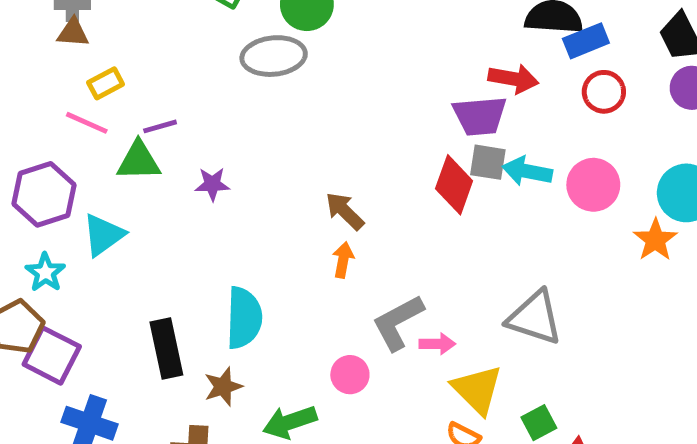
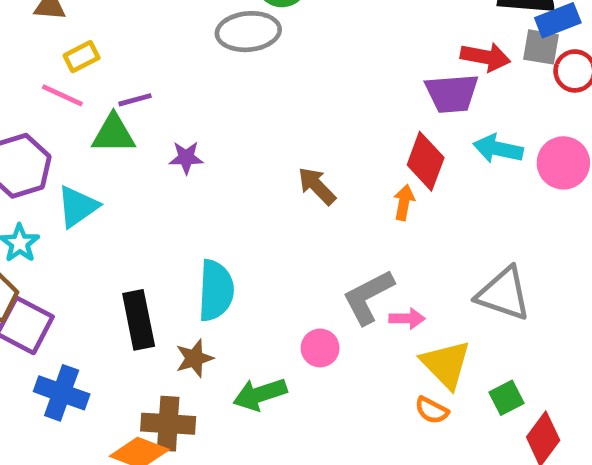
gray square: (488, 162) -> (541, 47), moved
orange arrow: (343, 260) -> (404, 202), moved

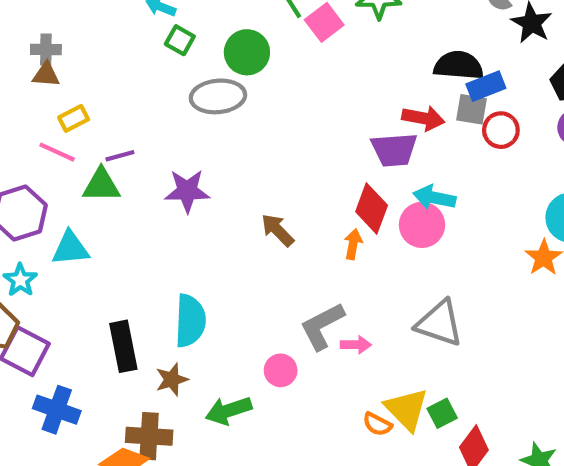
purple star: (186, 158) -> (187, 191), moved, size x1.5
pink circle: (563, 163) -> (422, 225), moved
cyan triangle: (78, 207) -> (70, 248), turned 30
yellow triangle: (446, 364) -> (407, 409), moved

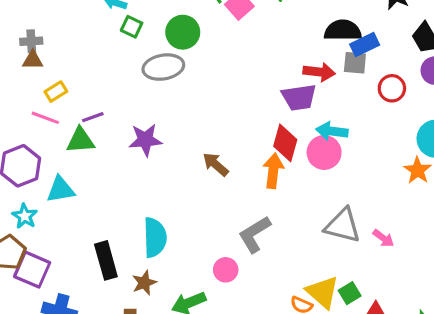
red circle: (501, 130) -> (392, 88), moved
orange arrow: (353, 244) -> (273, 171), size x1.5
pink arrow: (356, 345) -> (383, 238), moved, turned 40

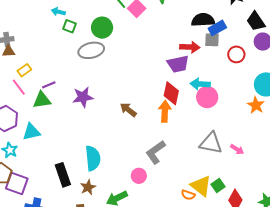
pink line: (45, 118) -> (19, 87), turned 36
pink circle: (324, 152) -> (207, 97), moved

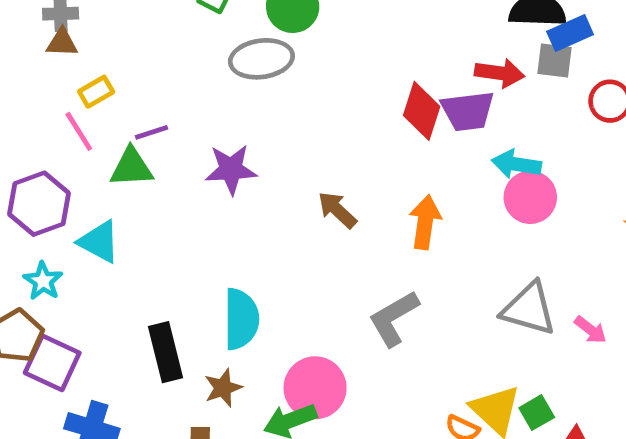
red diamond: (171, 93) -> (422, 111), moved
cyan triangle: (31, 132) -> (99, 242), turned 36
pink circle: (139, 176) -> (315, 388), moved, size x1.6

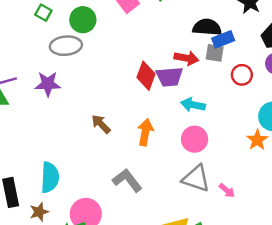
purple star: (231, 169) -> (48, 84), moved
pink circle: (530, 197) -> (195, 139), moved
gray L-shape: (394, 318) -> (127, 180), turned 80

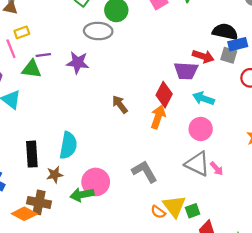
red diamond: (146, 76) -> (164, 95), moved
gray L-shape: (127, 180) -> (144, 172), moved
pink arrow: (227, 191) -> (217, 169), moved

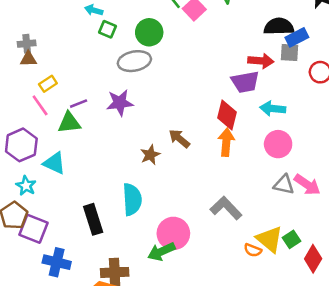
gray triangle: (197, 164) -> (284, 185), size x0.7
pink arrow: (217, 169) -> (307, 185), size x1.5
brown star: (55, 175) -> (150, 155), moved

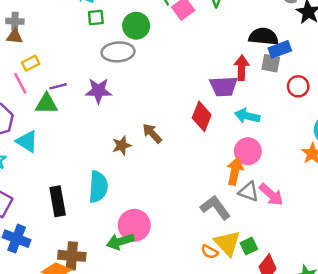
green square: (108, 29) -> (96, 17), turned -36
red arrow: (261, 61) -> (242, 68), turned -100
orange arrow: (226, 142) -> (235, 171), moved
gray L-shape: (226, 208) -> (215, 208), moved

